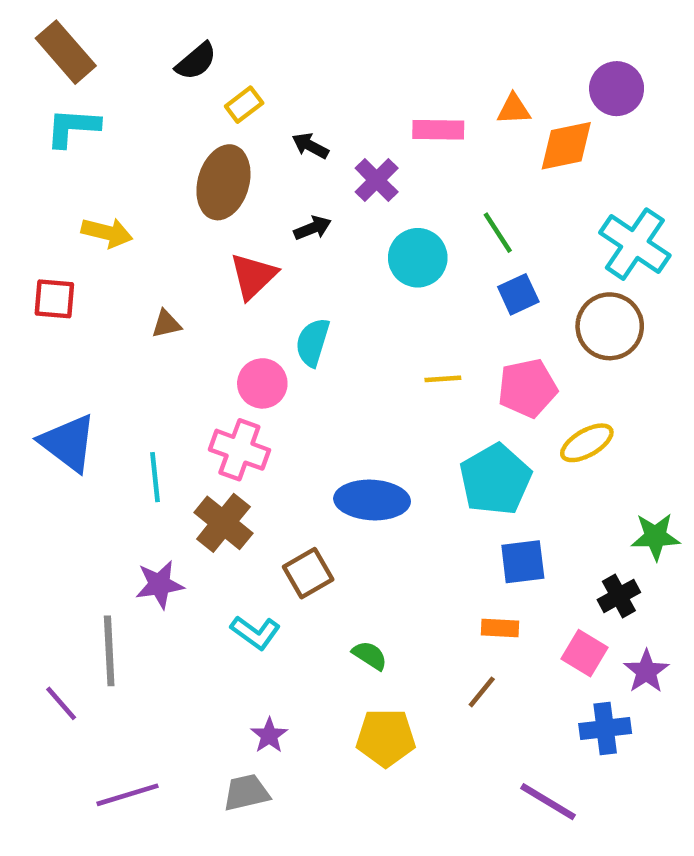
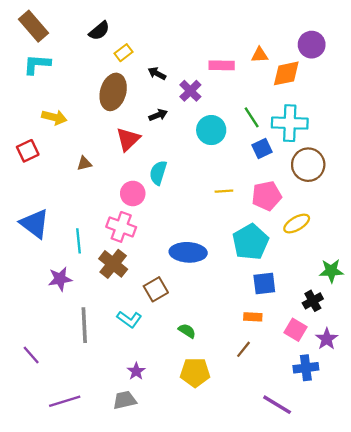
cyan cross: (635, 244) -> (290, 123), moved, turned -32
red square: (54, 299) -> (28, 151), turned -30
purple star: (159, 585) -> (60, 279), moved
gray line: (109, 651) -> (84, 325), moved

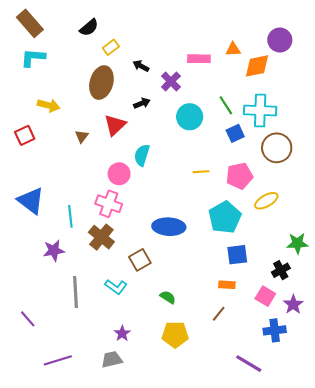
brown triangle: (84, 163) -> (82, 136), moved, turned -40

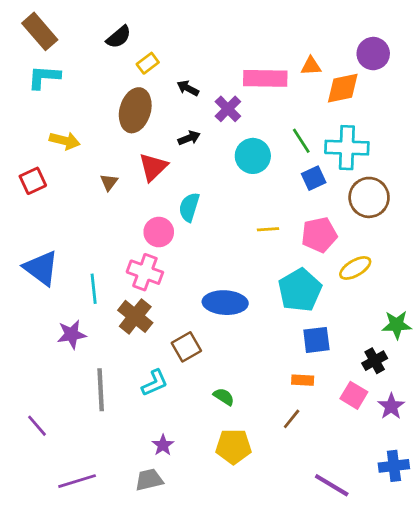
pink rectangle: (199, 59) -> (265, 78), size x1.4
cyan L-shape: (116, 287) -> (155, 383), turned -60
blue cross: (275, 330) -> (394, 466), moved

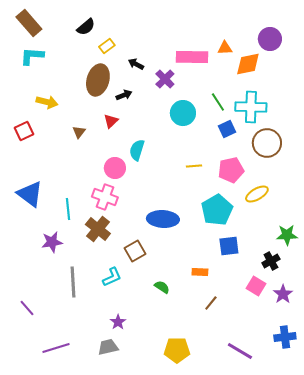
black arrow: (189, 138) -> (124, 95), moved
red triangle: (153, 167) -> (111, 121), size x0.7
orange rectangle: (303, 380) -> (200, 272), moved
yellow pentagon: (233, 446) -> (177, 350), moved

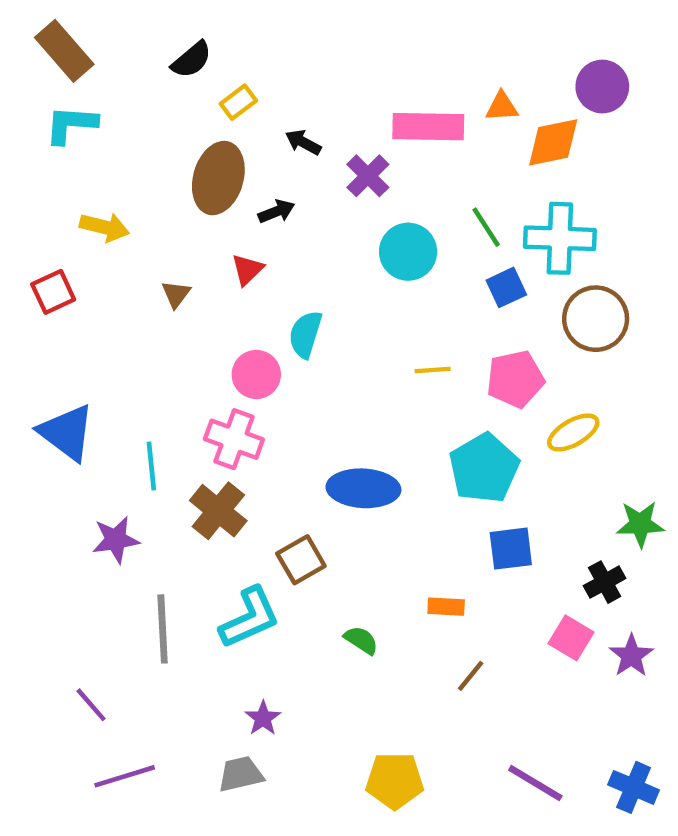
cyan L-shape: (112, 277) -> (250, 618), size x1.4
purple line: (27, 308) -> (91, 705), moved
blue cross: (285, 337) -> (634, 787), moved, turned 30

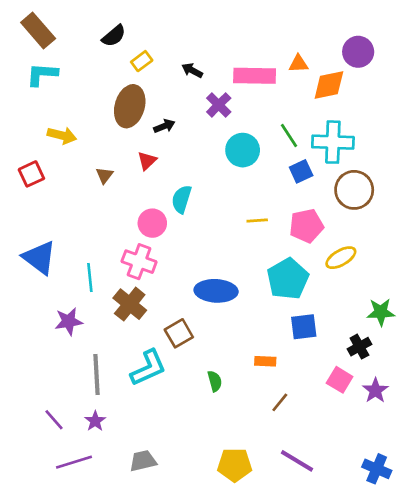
black arrow: (303, 142) -> (192, 70), moved
green semicircle: (361, 640) -> (215, 381), turned 42
purple star: (263, 718) -> (95, 421), moved
purple line: (535, 783) -> (297, 461), moved

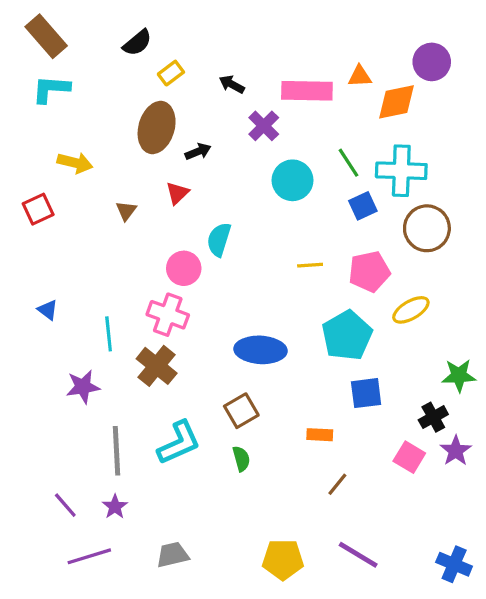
blue triangle: (39, 258) -> (48, 310), size x0.5
brown square: (179, 333) -> (241, 411), moved
green semicircle: (215, 381) -> (241, 459), moved
purple star: (375, 390) -> (456, 451), moved

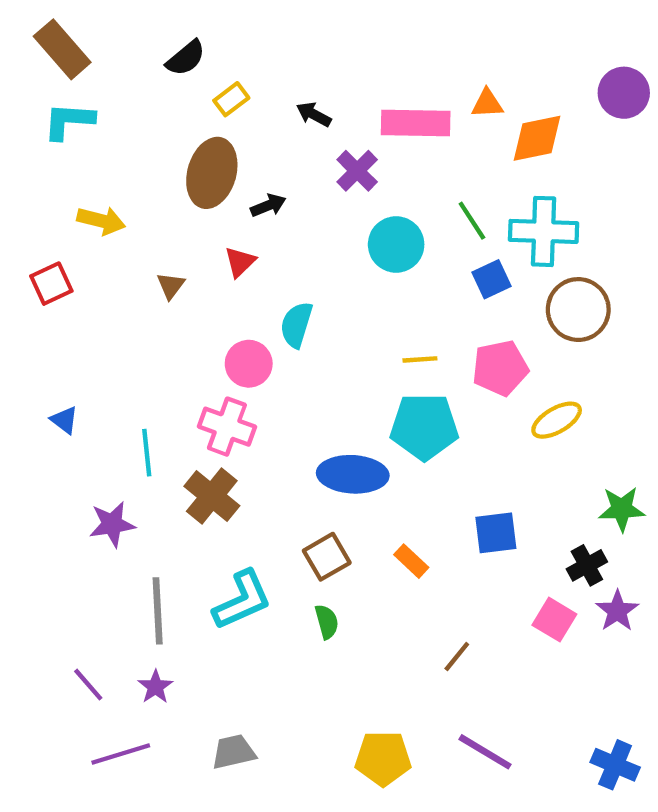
purple circle: (432, 62) -> (624, 93), moved
cyan pentagon: (347, 335) -> (424, 427), moved, turned 30
orange rectangle: (320, 435) -> (411, 561), moved, turned 40

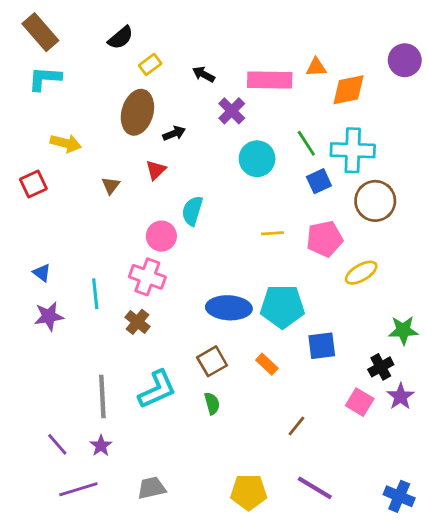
cyan pentagon: (424, 427) -> (282, 306), moved
brown cross: (212, 496) -> (137, 322), size x0.7
purple star: (112, 524) -> (49, 316), moved

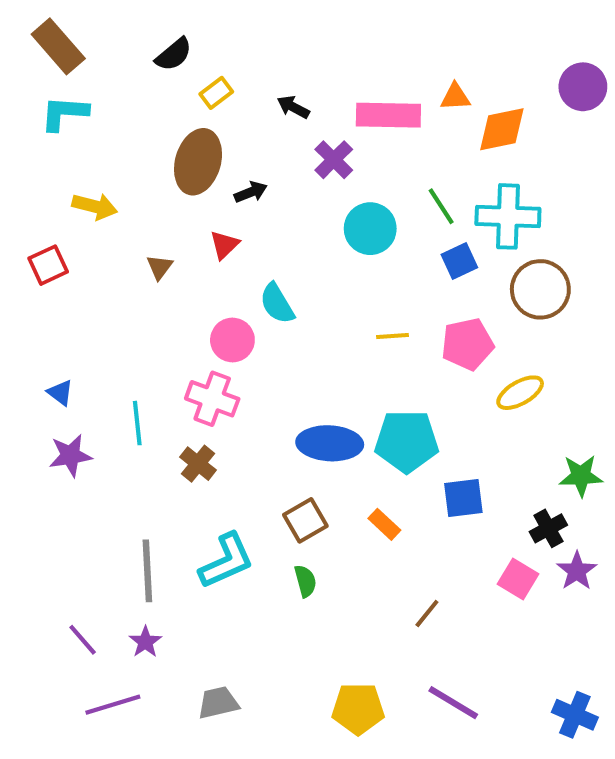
cyan semicircle: (192, 211) -> (277, 304), turned -48

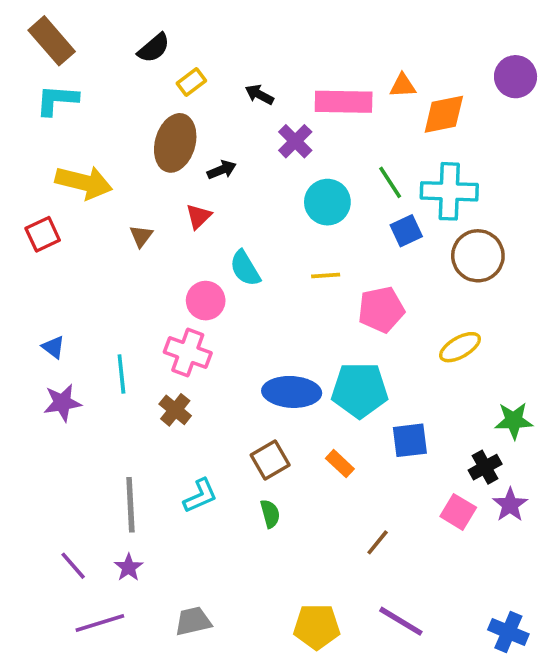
yellow arrow: (95, 206) -> (84, 182), size x1.4
yellow line: (392, 336) -> (326, 275), moved
pink pentagon: (467, 344) -> (381, 310), moved
cyan L-shape: (226, 561) -> (200, 496), size x0.7

